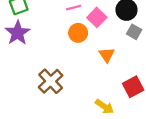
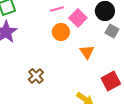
brown cross: (51, 81) -> (36, 76), size x0.7

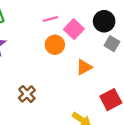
orange triangle: (87, 52) -> (84, 67), turned 35

